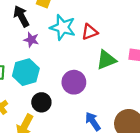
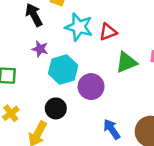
purple star: (31, 40) -> (40, 49), moved
cyan hexagon: (26, 72) -> (63, 70), moved

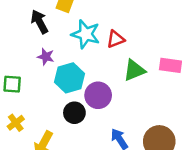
black circle: (56, 108) -> (74, 113), moved

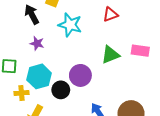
red triangle: (116, 39) -> (110, 14), moved
cyan hexagon: (69, 78) -> (39, 76), moved
yellow cross: (16, 123) -> (21, 93), moved, turned 32

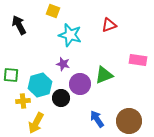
black arrow: (32, 14) -> (19, 25), moved
purple star: (37, 43) -> (63, 64), moved
green triangle: (110, 55) -> (104, 75), moved

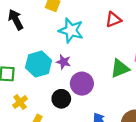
green triangle: (104, 75) -> (120, 68), moved
cyan hexagon: (40, 85) -> (38, 64), moved
yellow cross: (23, 101) -> (20, 102), turned -32

